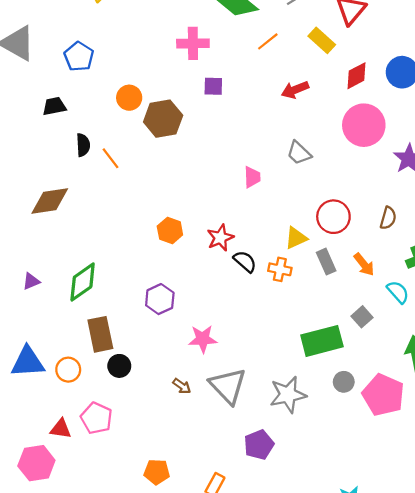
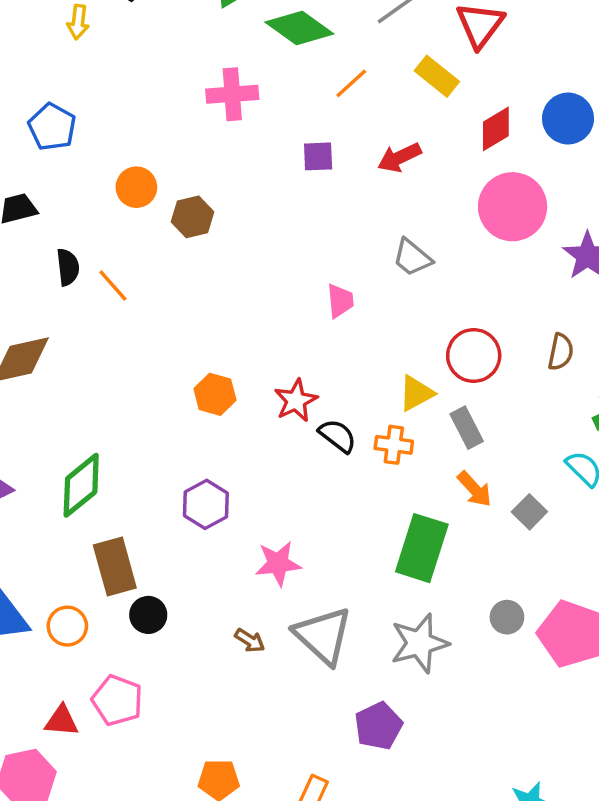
purple square: (213, 86) -> (318, 156), moved
brown hexagon: (163, 119) -> (192, 217), size x0.7
orange arrow: (364, 264) -> (474, 489), moved
green rectangle: (322, 341) -> (422, 548), moved, turned -54

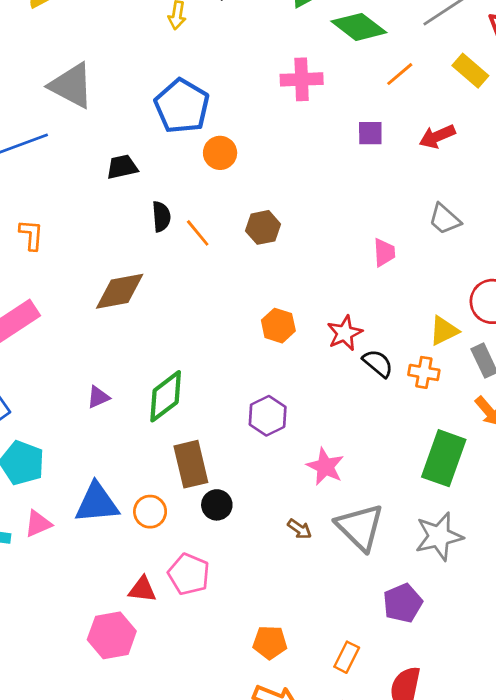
blue pentagon: (52, 127) -> (182, 106), moved, size x1.4
brown hexagon: (192, 217) -> (263, 227), moved
pink star: (278, 563) -> (325, 467), turned 30

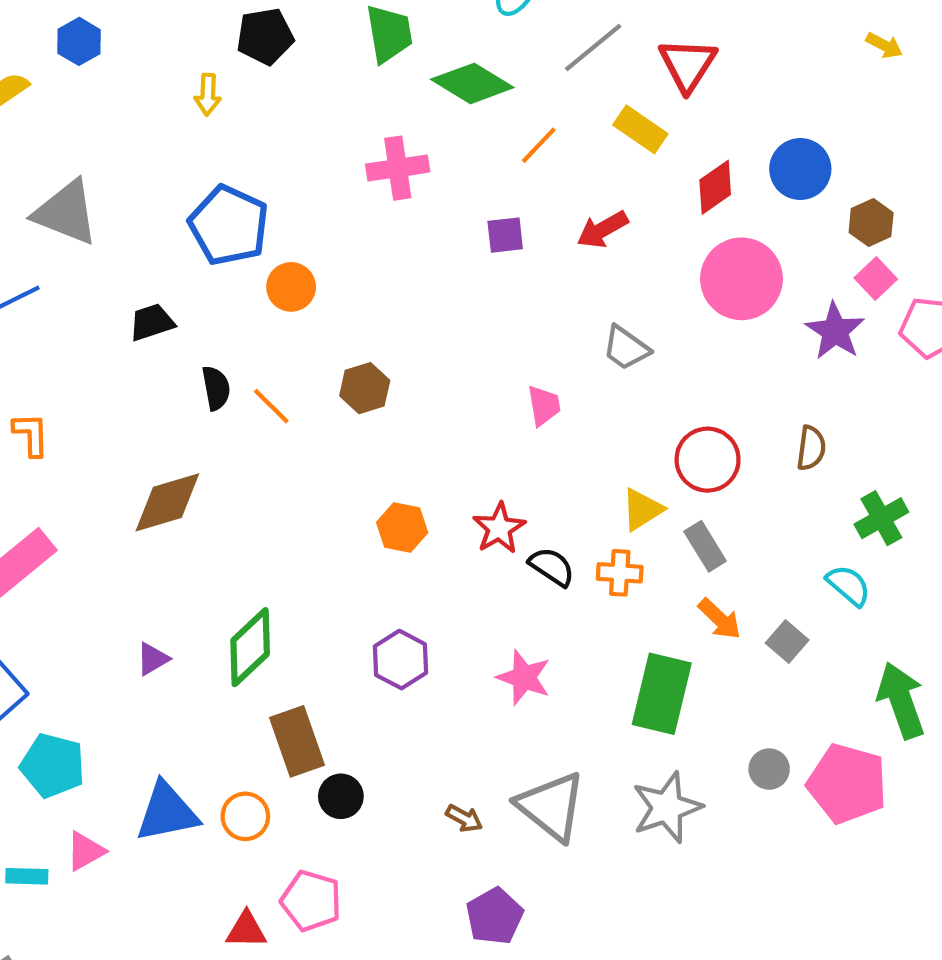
pink star: (325, 467) -> (524, 678), moved
purple pentagon: (403, 603) -> (494, 916), moved

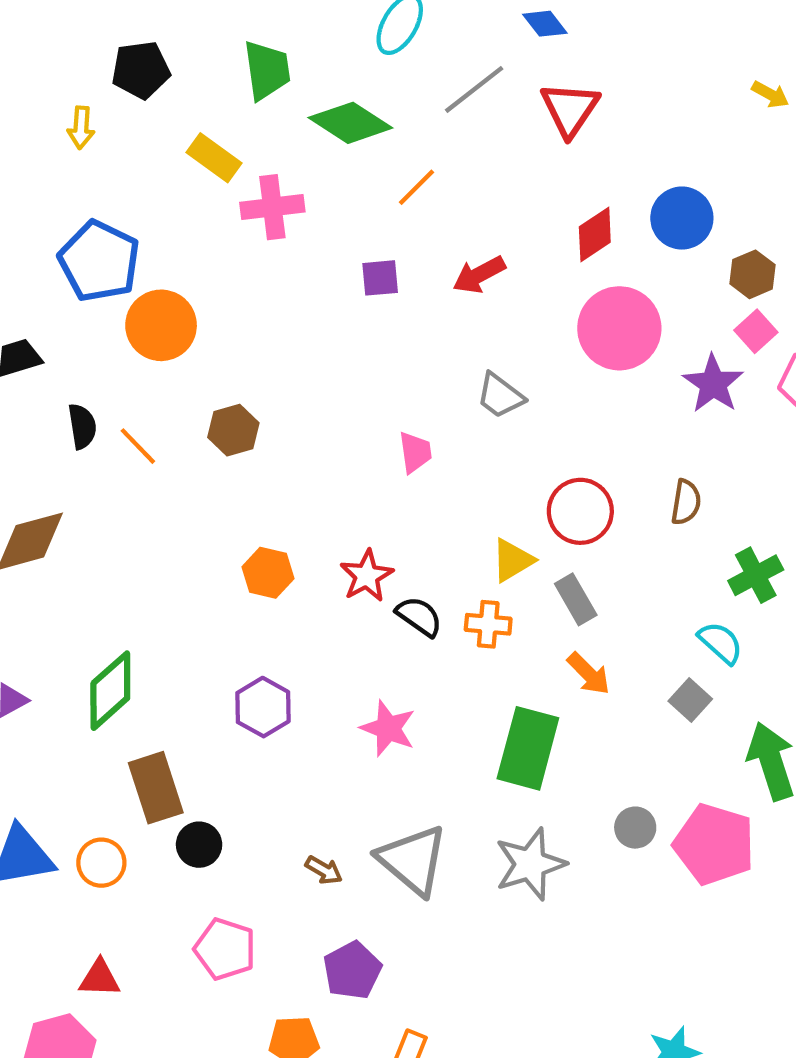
yellow rectangle: (640, 129) -> (214, 158), moved
orange circle: (291, 287) -> (161, 325), size x1.4
gray square: (787, 641) -> (690, 700), moved
pink pentagon: (311, 901) -> (225, 949), moved

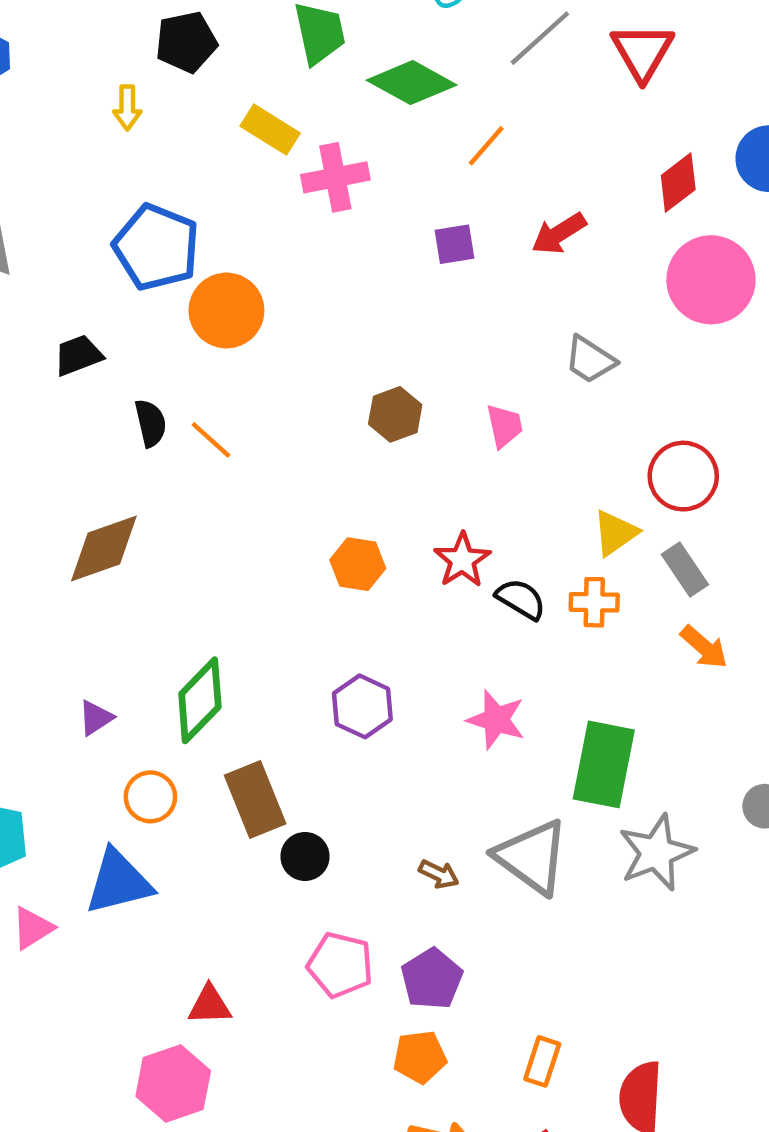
brown hexagon: (233, 430) -> (395, 414), moved
green rectangle: (528, 748) -> (604, 764), moved
orange circle: (101, 863) -> (150, 797), moved
purple pentagon: (352, 970) -> (432, 979), moved

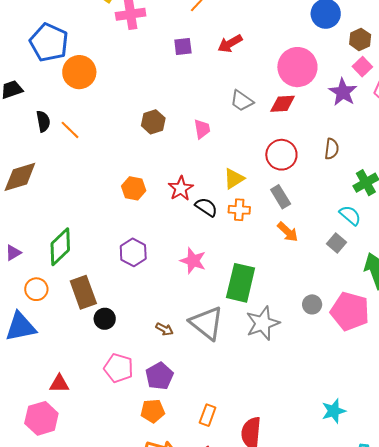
red diamond: (678, 182) -> (283, 104), moved, turned 32
yellow triangle: (615, 533) -> (234, 179), moved

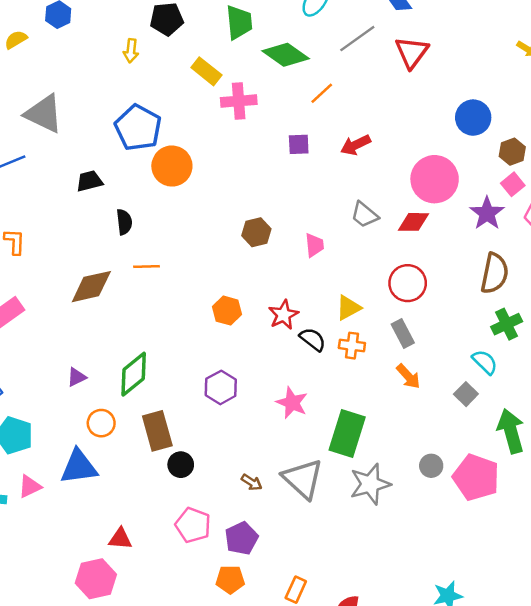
orange line: (70, 130) -> (147, 266), moved, turned -50
brown semicircle: (332, 149) -> (495, 273), moved, size x1.6

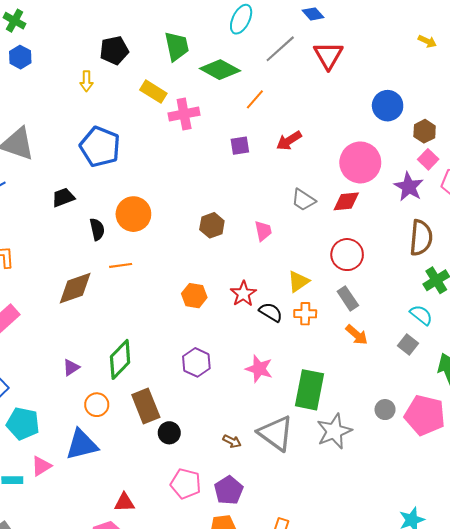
orange circle: (172, 166) -> (133, 214), moved

